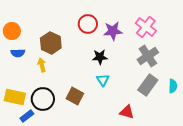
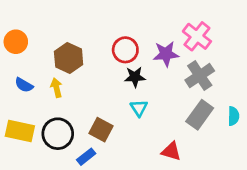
red circle: (88, 24) -> (125, 50), moved
purple star: (113, 31) -> (166, 54), moved
blue semicircle: (18, 53) -> (24, 85), moved, turned 32
blue rectangle: (27, 116) -> (86, 157), moved

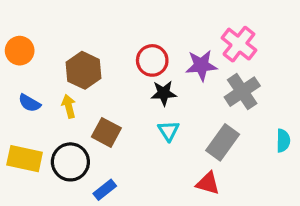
gray rectangle: (200, 115) -> (223, 142), moved
brown square: (101, 130) -> (106, 132), moved

